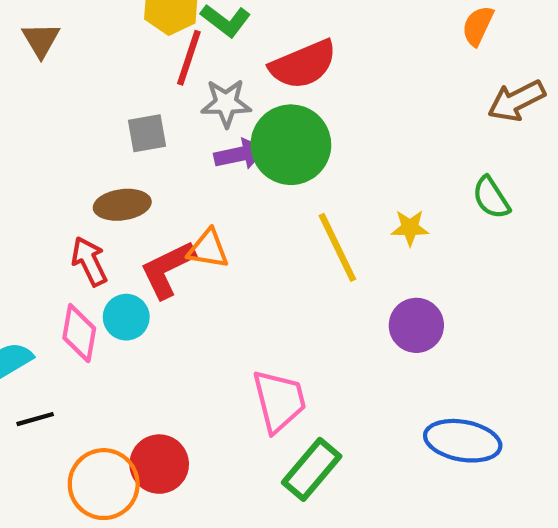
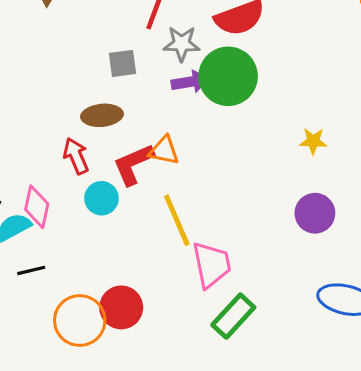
yellow line: (337, 247) -> (177, 220), moved
pink diamond: (79, 333) -> (37, 207), moved

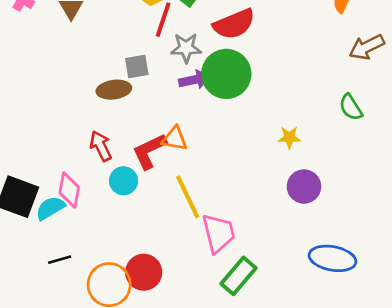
brown ellipse: (102, 115) -> (114, 90), moved
yellow star: (313, 141) -> (289, 137), moved
black line: (31, 270) -> (60, 260), moved

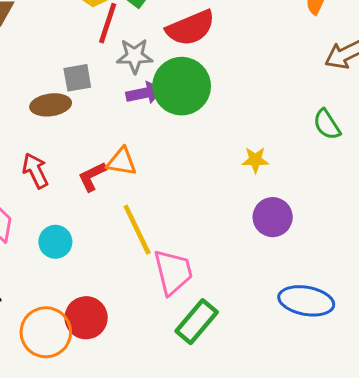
red L-shape: (149, 151) -> (92, 176), size x0.7
cyan circle: (124, 181) -> (55, 242), moved

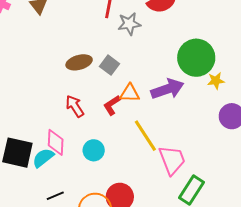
gray square: (77, 78) -> (110, 65), moved, turned -36
green circle: (182, 86) -> (196, 58), moved
purple arrow: (145, 93) -> (167, 89), moved, size x1.4

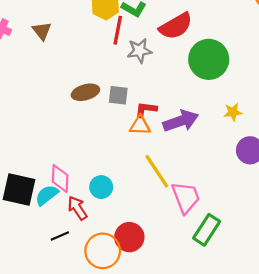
green circle: (196, 58) -> (209, 59), moved
gray square: (110, 65) -> (118, 95), turned -30
red L-shape: (112, 105) -> (146, 110), moved, turned 40
red arrow: (75, 106) -> (77, 208), moved

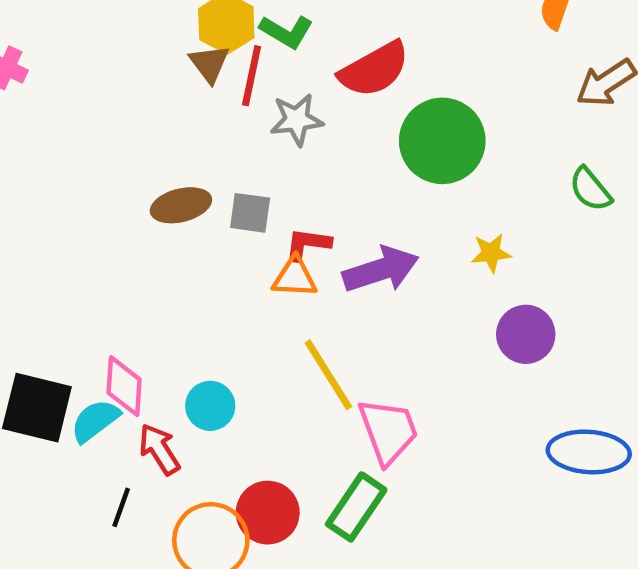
brown triangle: (42, 31) -> (209, 63), moved
green rectangle: (207, 230) -> (356, 507), moved
black line: (60, 236) -> (121, 507), turned -48

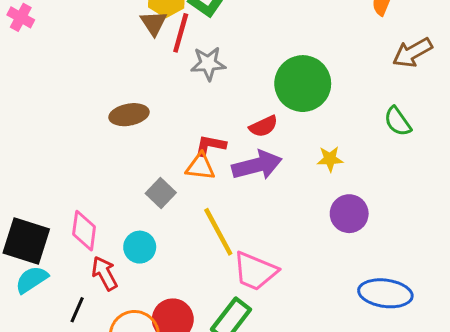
red semicircle: (374, 69) -> (264, 126), moved, size x0.6
gray square: (250, 213) -> (161, 193), moved, turned 32
cyan semicircle: (95, 421) -> (32, 280), moved
pink trapezoid: (388, 431) -> (255, 271), turned 129

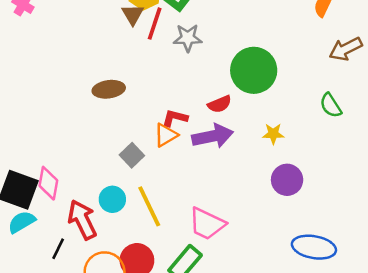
gray star: (208, 63) -> (188, 38), moved
orange triangle: (200, 167) -> (166, 135), turned -40
pink diamond: (84, 231) -> (48, 183), moved
yellow line: (218, 232) -> (149, 206), moved
red arrow: (105, 273) -> (82, 220), size x1.4

